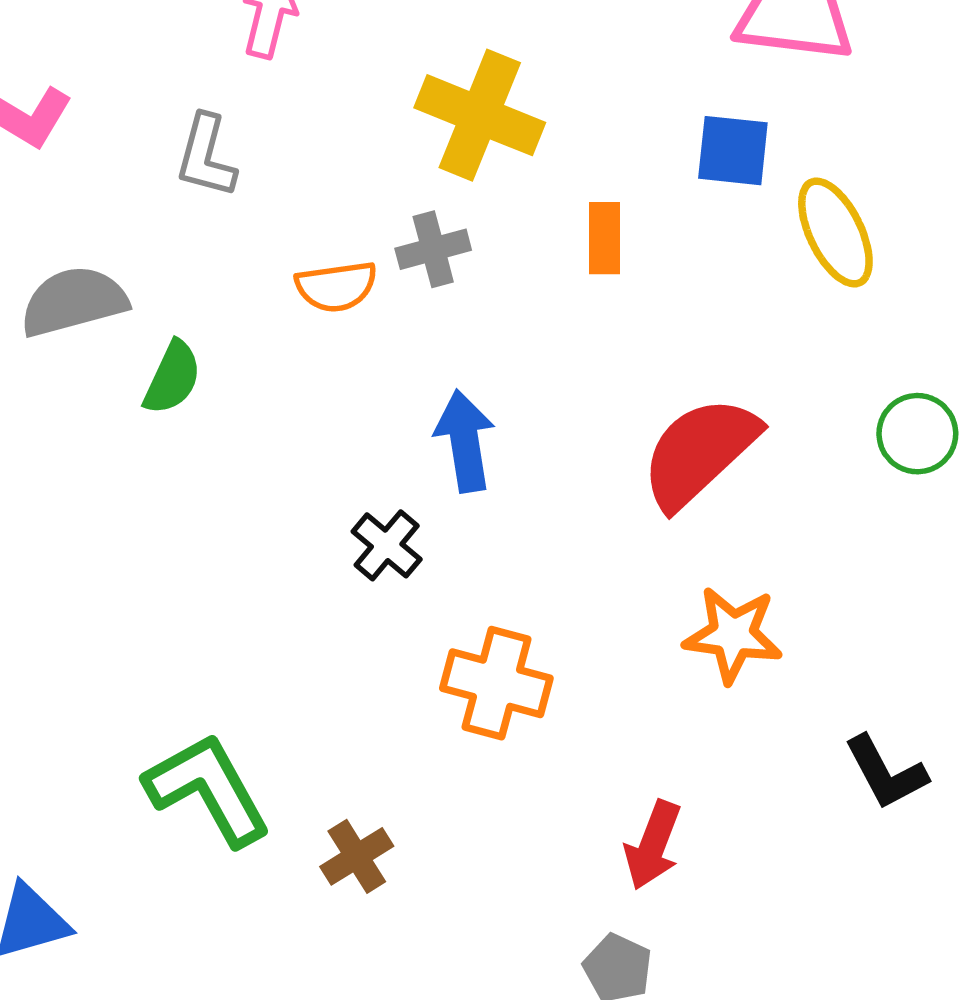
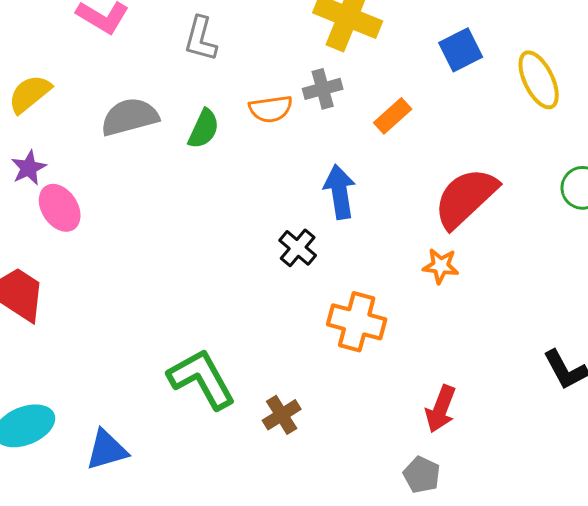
blue square: (733, 151) -> (461, 50), moved, turned -33
orange rectangle: (604, 238) -> (393, 116), moved, turned 48
green semicircle: (172, 378) -> (204, 129), moved
orange star: (733, 635) -> (441, 266), moved, size x0.7

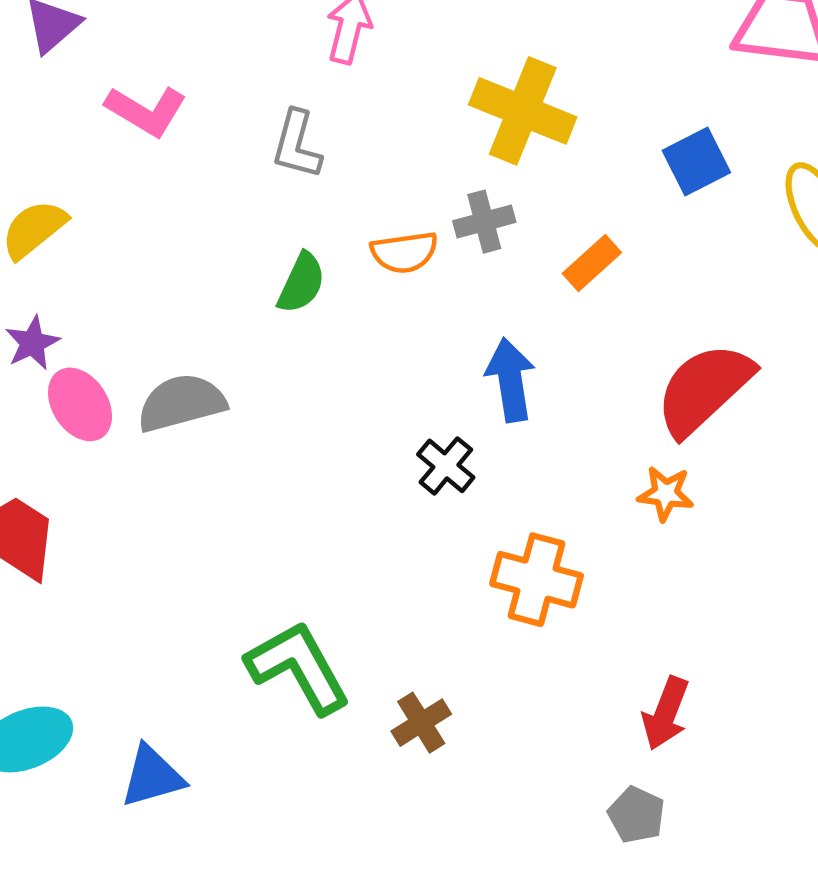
gray semicircle: (130, 117) -> (181, 403), moved

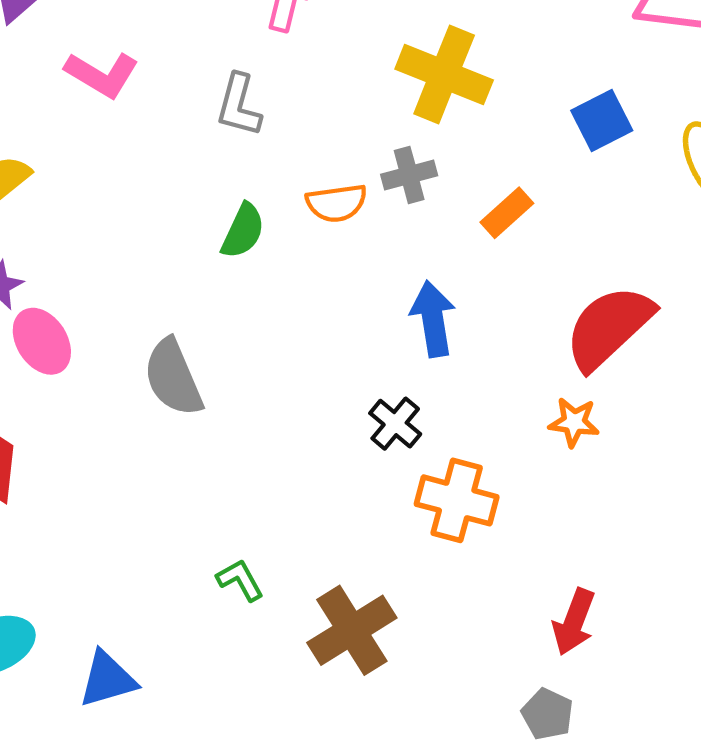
gray semicircle: (181, 403) -> (173, 378), moved, turned -98
black cross: (446, 466) -> (395, 424), moved
green L-shape: (298, 667) -> (240, 580), size x0.5
brown cross: (421, 723) -> (352, 630), size x1.6

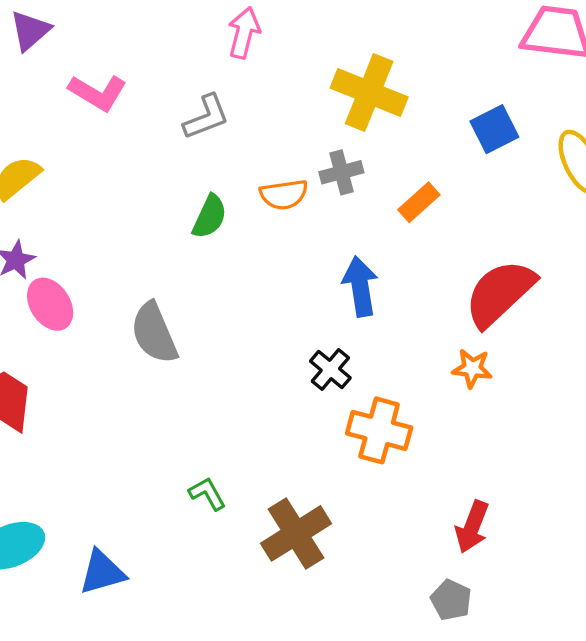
gray L-shape: (239, 105) -> (206, 117), turned -126

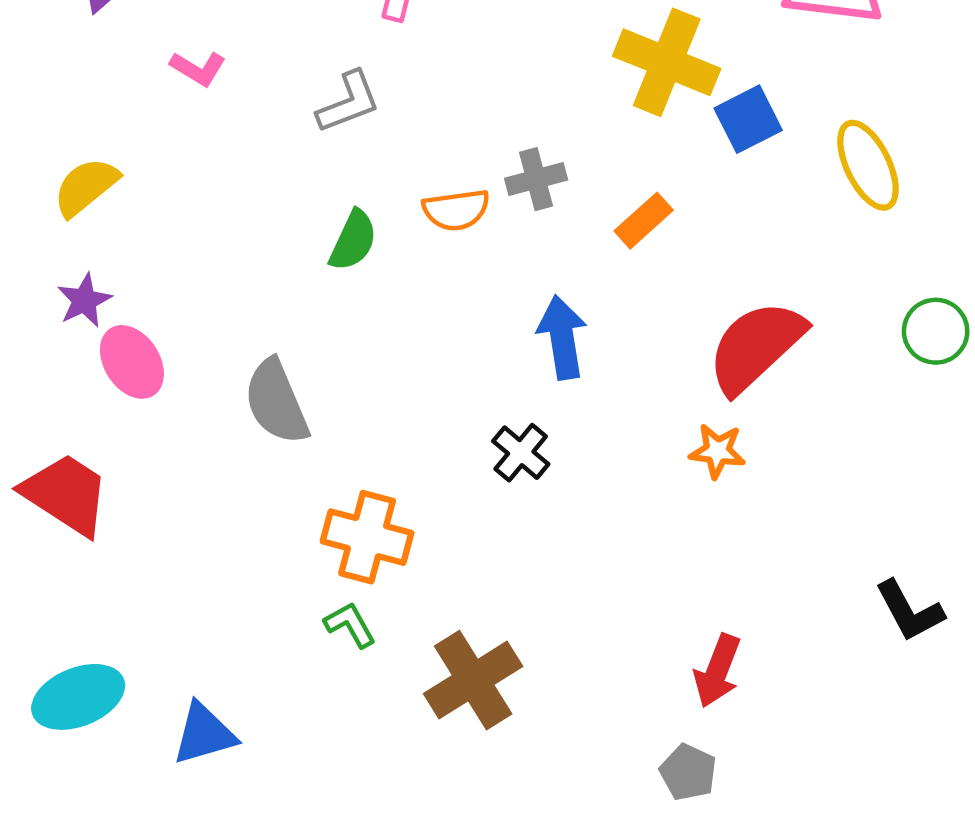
pink L-shape: (98, 93) -> (198, 68), size x0.7
yellow cross: (369, 93) -> (667, 62), moved
orange cross: (379, 430) -> (367, 537), moved

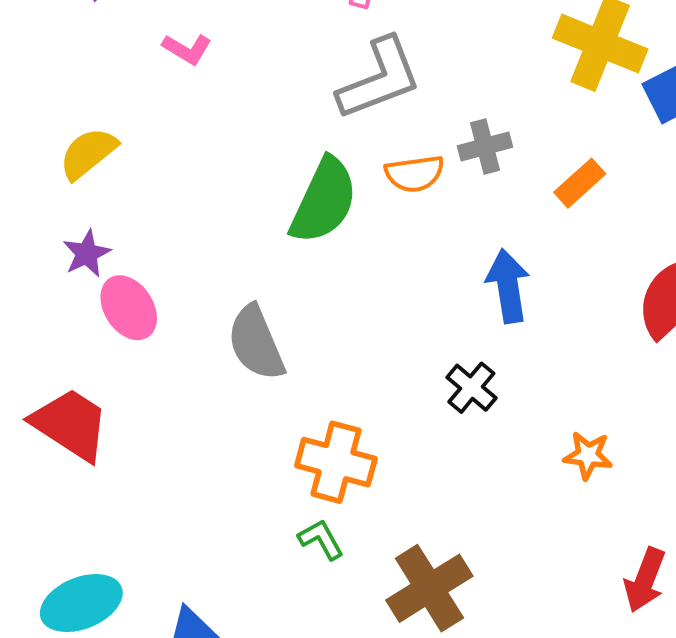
gray L-shape: (349, 102) -> (379, 79), moved, size x1.5
green semicircle: (353, 241) -> (324, 201), size x1.6
orange star: (717, 451) -> (588, 455), moved

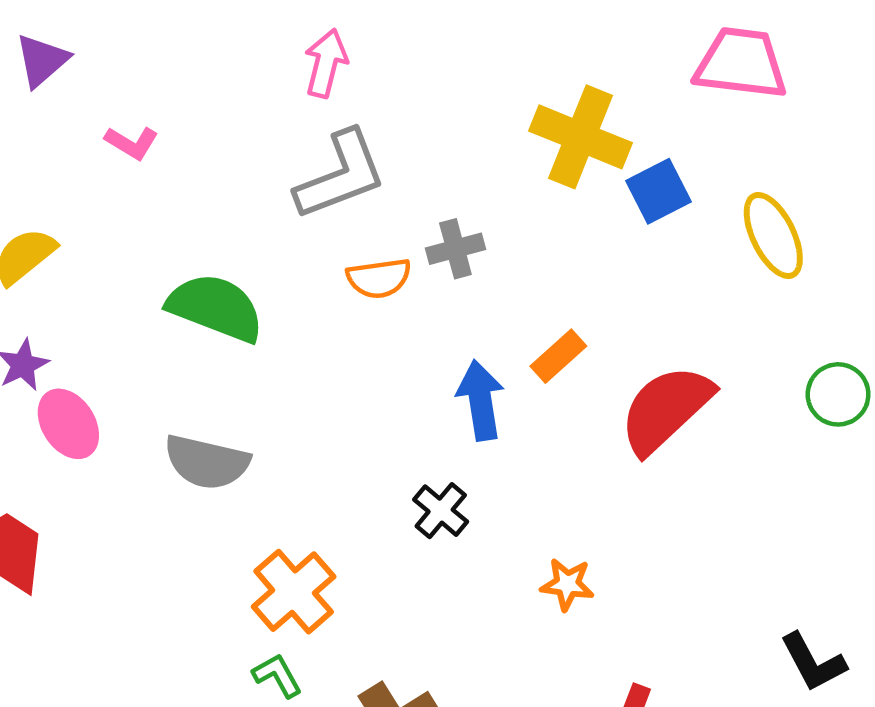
orange rectangle: (580, 183) -> (558, 356), moved
green semicircle: (324, 201) -> (216, 308), moved, turned -94
gray semicircle: (256, 343) -> (207, 462), turned -54
orange cross: (336, 462) -> (294, 592), turned 34

